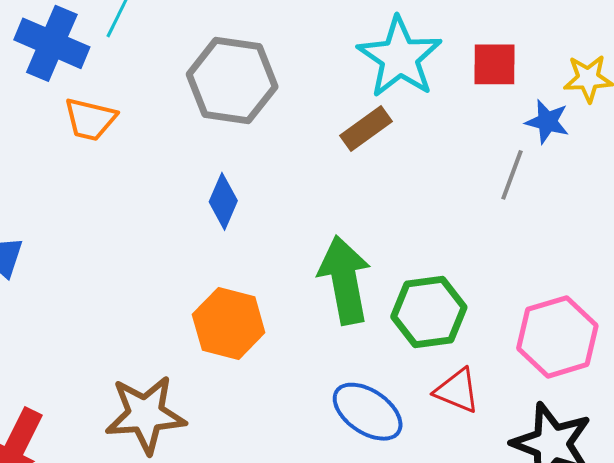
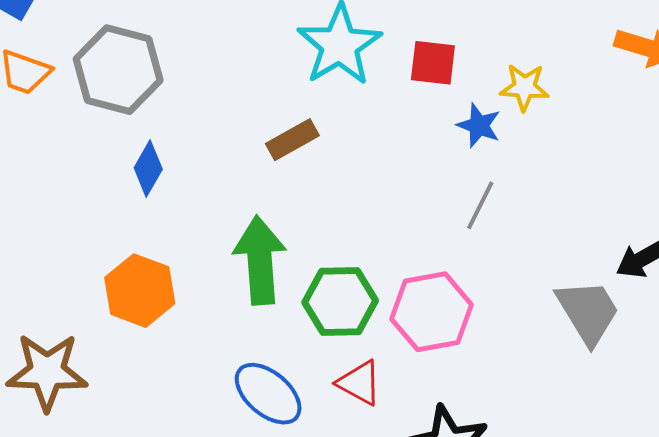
gray hexagon: (232, 80) -> (118, 70), moved
brown rectangle: (366, 129) -> (292, 140), moved
gray line: (512, 175) -> (480, 205), moved
pink hexagon: (557, 337) -> (432, 312), moved

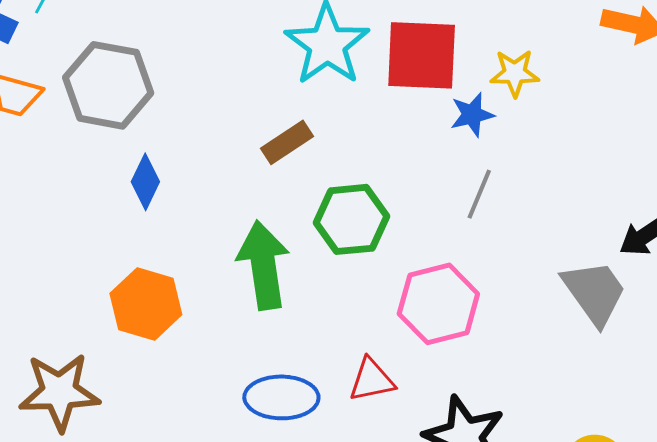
red square: (433, 63) -> (422, 55), size x1.6
blue star: (479, 125) -> (472, 115), turned -30
green hexagon: (340, 301) -> (351, 219), moved
red triangle: (359, 383) -> (372, 380), turned -36
blue ellipse: (268, 394) -> (281, 397), turned -36

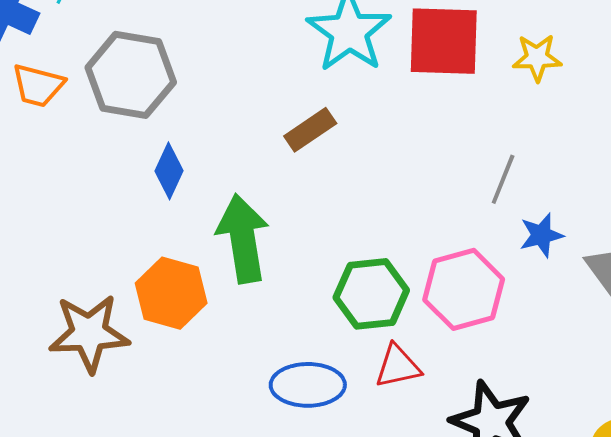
blue star: (472, 115) -> (541, 235), moved
green hexagon: (351, 219) -> (371, 294), moved
green arrow: (263, 265) -> (243, 239), moved
brown star: (59, 392) -> (89, 333), moved

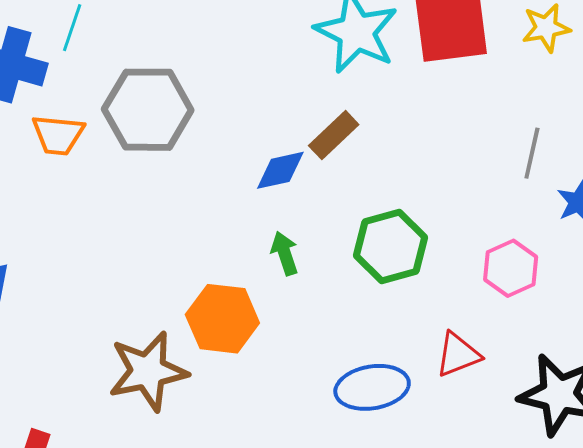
blue diamond: (169, 171) -> (280, 170), moved, turned 62
green arrow: (243, 239) -> (285, 253), size x0.5
pink hexagon: (464, 289) -> (511, 268), size x0.7
green hexagon: (371, 294) -> (390, 246), moved

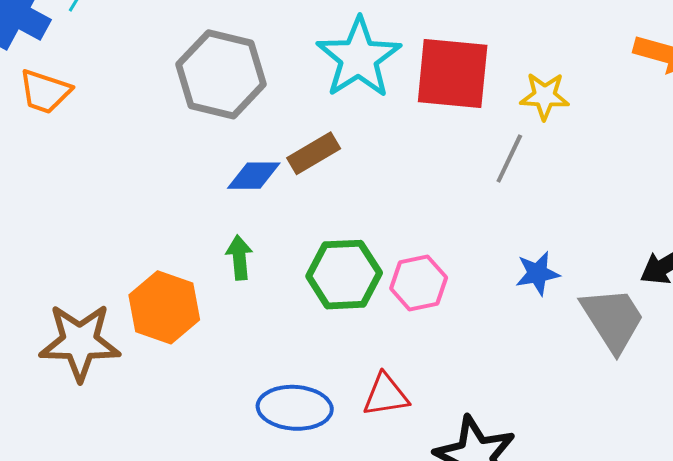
gray hexagon: (148, 110) -> (221, 74), moved
gray line: (532, 153) -> (509, 158), moved
pink hexagon: (511, 268) -> (419, 283), moved

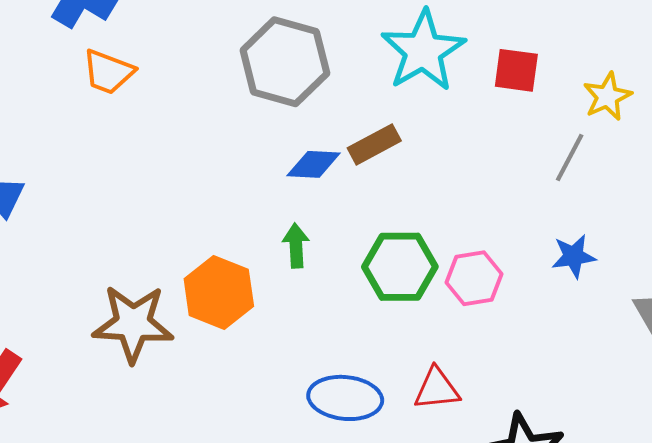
red square: (453, 74) -> (516, 70), size x0.6
yellow star: (545, 96) -> (607, 97), turned -30
blue star: (537, 273) -> (574, 256), moved

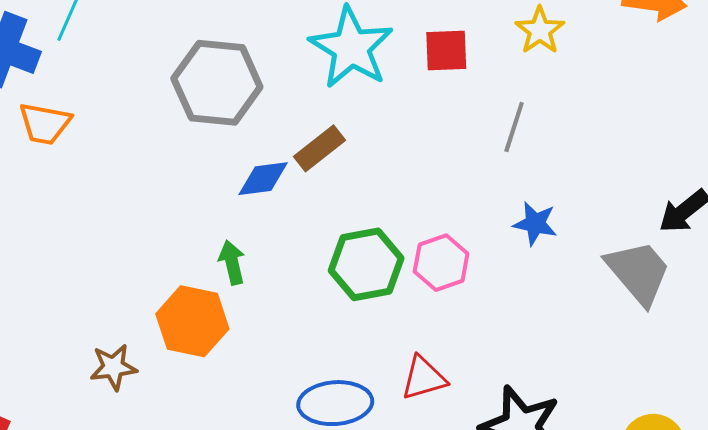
yellow star: (607, 97) -> (540, 30), moved
green arrow: (296, 246) -> (232, 262), moved
blue star: (574, 256) -> (535, 224), turned 30
brown star: (133, 324) -> (113, 367), size x0.6

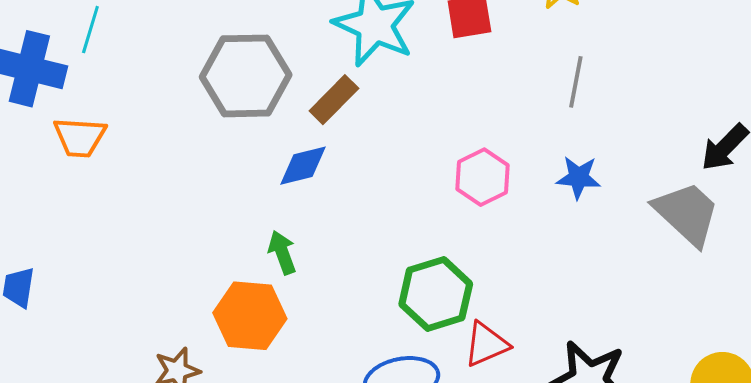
gray line: (514, 127) -> (576, 82), moved
brown rectangle: (319, 148) -> (334, 100), moved
pink hexagon: (441, 263) -> (482, 177), moved
green hexagon: (366, 264) -> (436, 294), moved

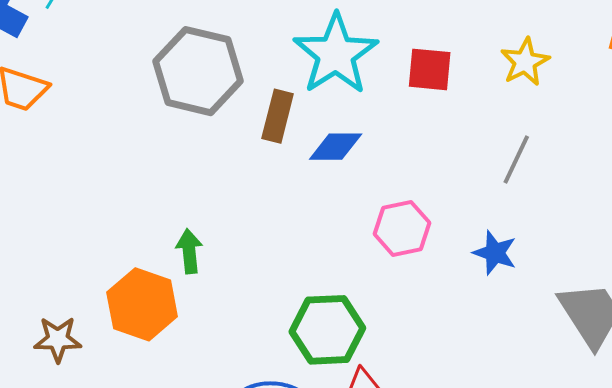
brown rectangle: (334, 100) -> (278, 116), turned -45
blue diamond: (303, 166) -> (336, 147), moved

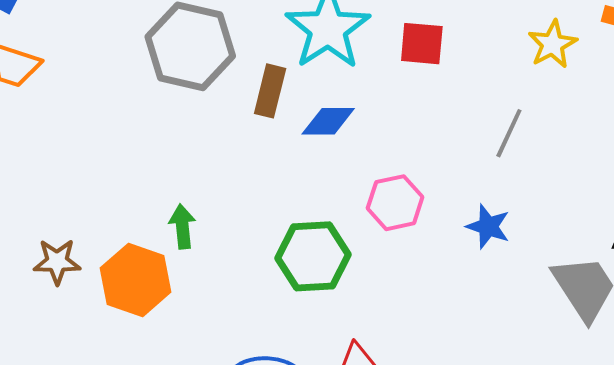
yellow star: (525, 62) -> (552, 44), moved
green hexagon: (327, 330) -> (313, 256), moved
brown star: (58, 339) -> (57, 262), moved

